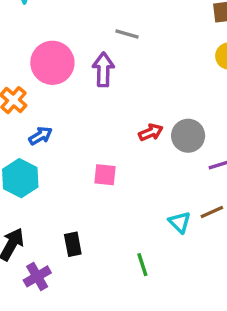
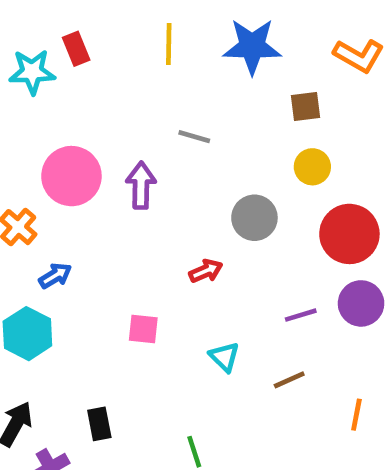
gray line: (127, 34) -> (194, 137), moved
gray circle: (188, 136) -> (254, 218), moved
cyan triangle: (180, 222) -> (224, 357), moved

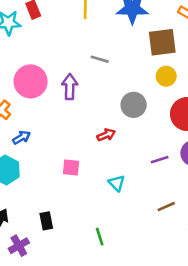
brown square: (305, 107) -> (162, 42), size x1.6
brown line: (289, 380) -> (166, 207), moved

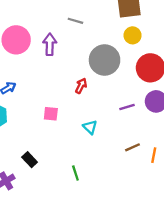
gray circle: (134, 105) -> (105, 60), size x1.4
red arrow: (106, 135) -> (81, 86), turned -40
black rectangle: (46, 221) -> (30, 160), turned -32

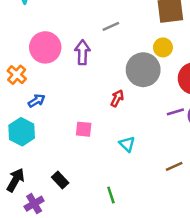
gray line: (75, 21) -> (111, 26), turned -40
yellow circle: (133, 35) -> (163, 47), moved
purple line: (127, 107) -> (175, 112), moved

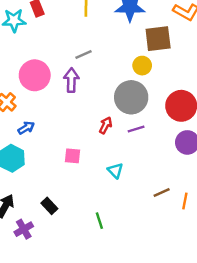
gray line: (111, 26) -> (84, 55), moved
yellow circle: (163, 47) -> (142, 66), moved
purple line: (175, 112) -> (136, 129), moved

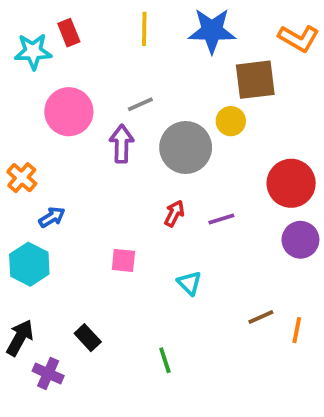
pink circle: (35, 75) -> (69, 112), moved
gray circle: (131, 97) -> (186, 147), moved
purple cross: (24, 229) -> (48, 373), turned -36

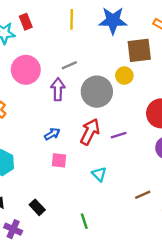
red arrow: (174, 213) -> (90, 132), size x1.6
blue arrow: (52, 217) -> (52, 134), moved

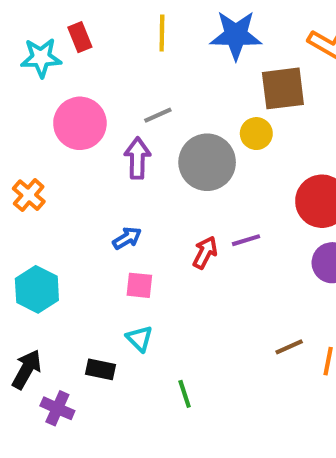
red arrow: (90, 132) -> (205, 252), moved, size x0.7
cyan triangle: (99, 174) -> (139, 339), moved
black rectangle: (37, 207) -> (100, 369), turned -35

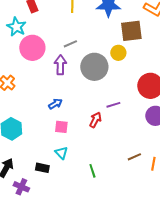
cyan star: (41, 58) -> (16, 27), moved, turned 30
red arrow: (205, 252) -> (95, 120), moved
green line: (185, 394) -> (92, 171), moved

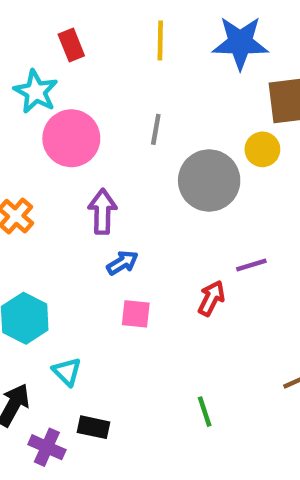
gray line: (70, 44) -> (156, 129), turned -56
purple arrow: (60, 65) -> (102, 212), moved
cyan triangle: (61, 153) -> (67, 372), moved
black rectangle: (42, 168) -> (94, 427), moved

